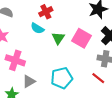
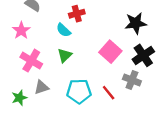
green triangle: (58, 38) -> (65, 55), moved
red line: (98, 78) -> (109, 93), moved

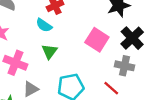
red line: (109, 93) -> (111, 88), moved

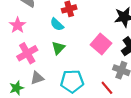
pink cross: (15, 63) -> (27, 53), turned 30

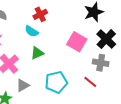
green triangle: (58, 48) -> (37, 53), turned 32

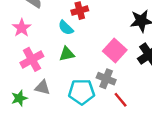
gray cross: (101, 63) -> (106, 79), moved
gray triangle: (23, 85) -> (42, 87), turned 32

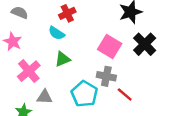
cyan pentagon: (82, 92) -> (84, 94), turned -30

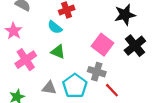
green triangle: (63, 59) -> (58, 52), turned 40
gray triangle: (45, 97) -> (49, 88), moved

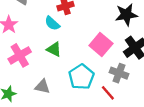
gray cross: (97, 72) -> (119, 73), moved
cyan pentagon: (75, 86) -> (81, 77), moved

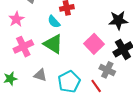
green triangle: (54, 49) -> (53, 44), size x1.5
cyan pentagon: (81, 77) -> (69, 82), moved

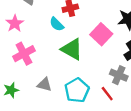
green triangle: (53, 44) -> (72, 49), moved
pink square: (94, 44) -> (101, 34), moved

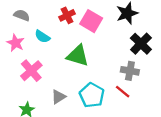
cyan semicircle: (57, 24) -> (42, 37), moved
pink square: (101, 34) -> (91, 21), moved
gray triangle: (44, 85) -> (58, 97), turned -35

